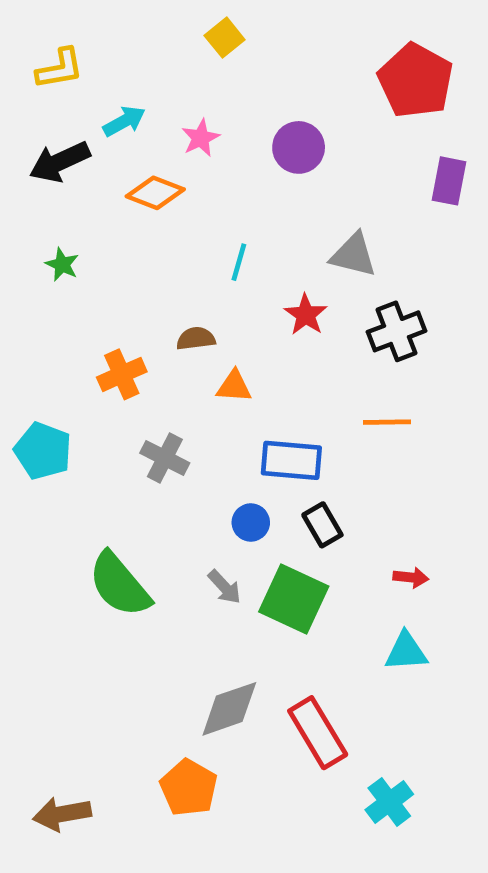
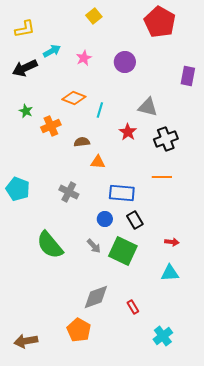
red pentagon: (416, 81) -> (160, 22), moved
orange diamond: (155, 193) -> (74, 98), moved
orange cross: (122, 374) -> (51, 126), moved
red rectangle: (318, 733) -> (133, 307), size x0.5

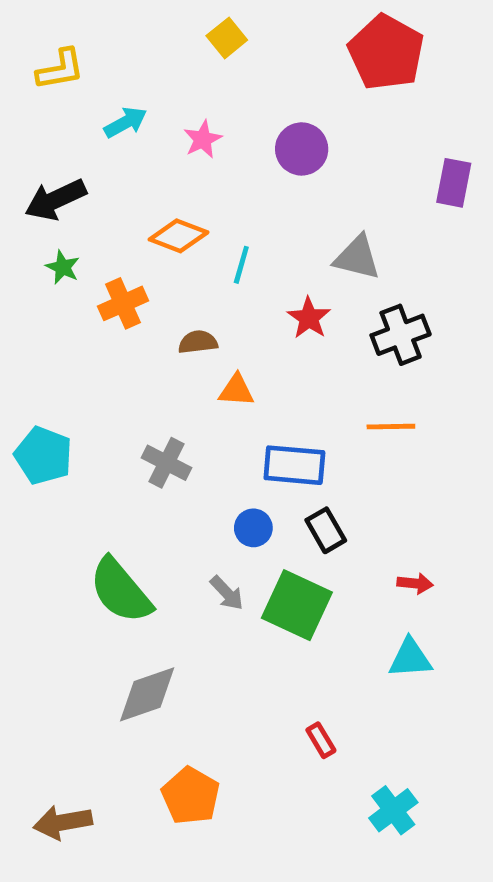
black arrow: (25, 68) -> (55, 200), moved
gray diamond: (96, 297) -> (147, 694), moved

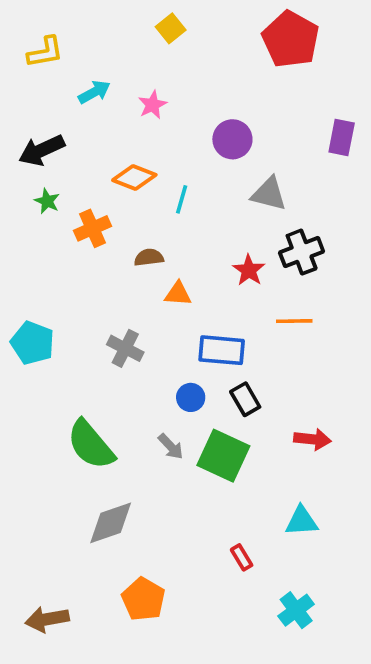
purple circle: (302, 149) -> (232, 139), moved
red star: (309, 318) -> (249, 270), moved
red arrow: (415, 583) -> (312, 439), size x1.4
cyan triangle: (410, 658) -> (302, 521), moved

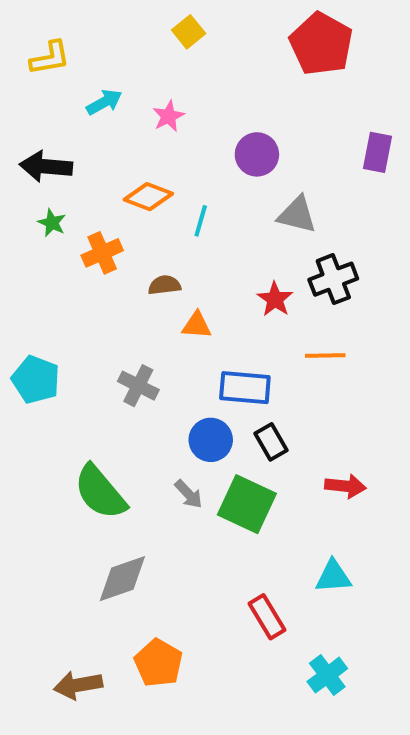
black arrow: (42, 150) -> (46, 166), turned 30
blue circle: (191, 397) -> (211, 440), size x1.4
red rectangle: (242, 557) -> (267, 617), size x1.5
brown arrow: (47, 619) -> (78, 685), moved

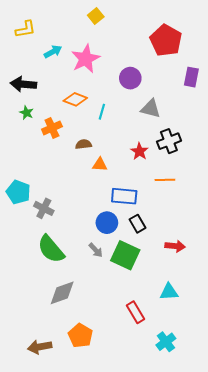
red pentagon: (321, 44) -> (166, 40), moved
pink star: (168, 116) -> (86, 59), size x1.8
gray cross: (138, 386) -> (44, 208), moved

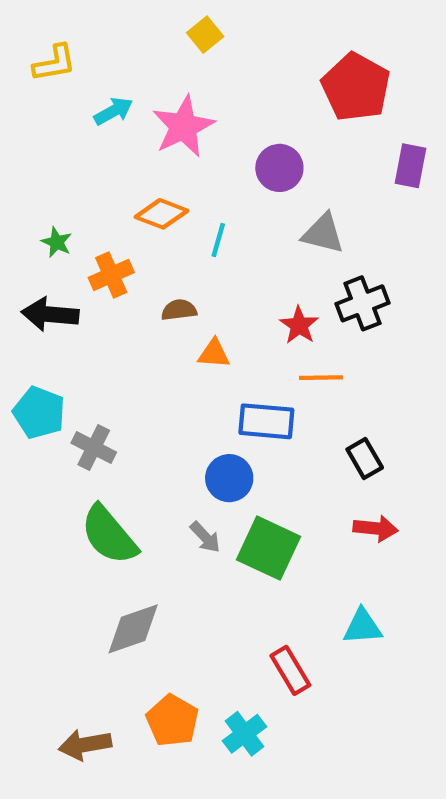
black arrow: (23, 84) -> (50, 314), moved
orange line: (165, 180) -> (321, 378), moved
black rectangle: (137, 224) -> (365, 458), moved
cyan cross: (166, 342) -> (244, 734), moved

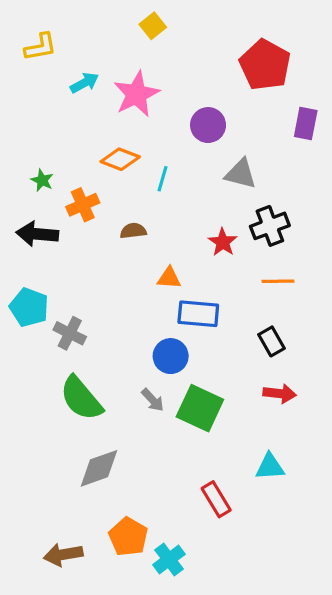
orange triangle: (214, 354) -> (169, 278), moved
orange line: (321, 378) -> (278, 281), moved
cyan cross: (244, 734) -> (169, 559), moved

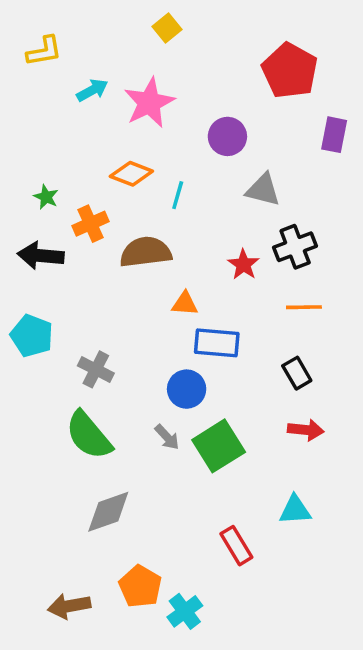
brown semicircle: (133, 231) -> (146, 252), size x1.8
gray cross: (70, 333) -> (96, 369), moved
green square: (200, 408) -> (219, 446), turned 33

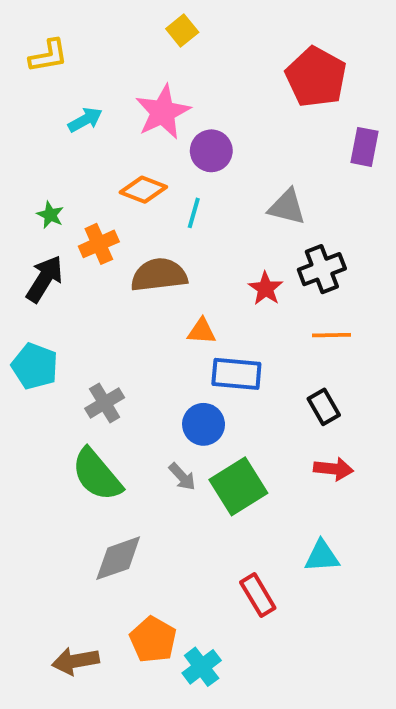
cyan arrow: (92, 90) -> (85, 120), moved
purple circle: (227, 136) -> (211, 151), moved
black arrow: (41, 256) -> (44, 279), turned 117
gray cross: (96, 369) -> (105, 403), turned 32

